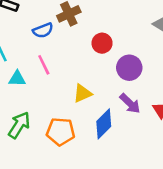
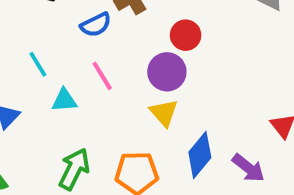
purple circle: (129, 68) -> (167, 72), moved
yellow triangle: (82, 93) -> (164, 113), turned -42
purple arrow: (130, 103) -> (248, 168), moved

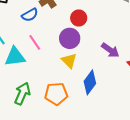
cyan triangle: (64, 100) -> (15, 57), size x1.5
purple arrow: (248, 168) -> (110, 50), moved

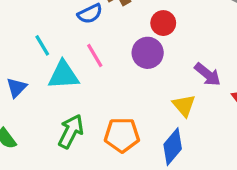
yellow triangle: (69, 61) -> (184, 105), moved
blue diamond: (90, 82) -> (173, 147), moved

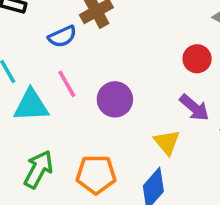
red circle: (163, 23) -> (197, 59), moved
purple circle: (148, 53) -> (115, 99), moved

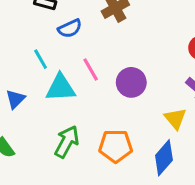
blue semicircle: (62, 36) -> (70, 29), moved

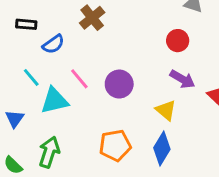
green arrow: (67, 142) -> (49, 152), moved

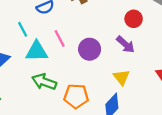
red circle: (178, 41) -> (134, 19), moved
purple arrow: (182, 79) -> (126, 44), moved
green arrow: (49, 152) -> (44, 82), moved, turned -100

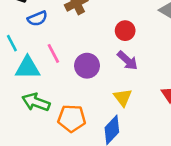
red circle: (134, 19) -> (125, 31), moved

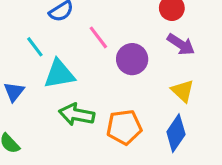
pink line: (53, 53) -> (98, 37), moved

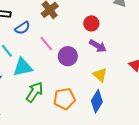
green arrow: (77, 115) -> (34, 92), turned 115

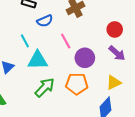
yellow triangle: (100, 75) -> (114, 83), turned 42
orange pentagon: (64, 99) -> (77, 84), moved

